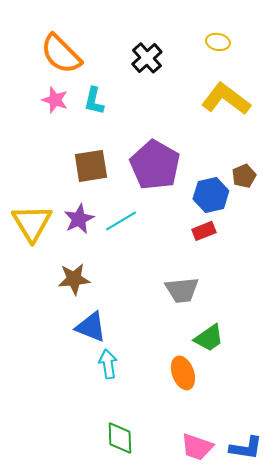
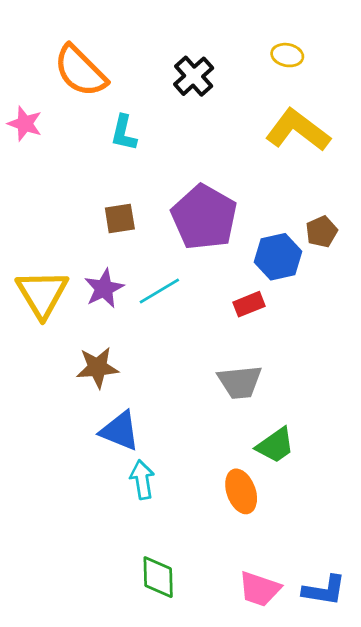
pink star: (55, 100) -> (25, 124), moved
brown square: (91, 166) -> (120, 219), size x0.7
red rectangle: (204, 231) -> (249, 304), moved

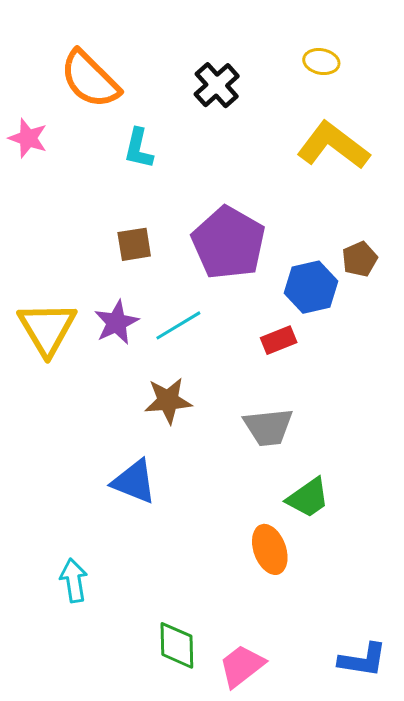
brown star: (97, 368) -> (168, 401), moved
cyan arrow: (142, 480) -> (74, 580), moved
pink trapezoid: (260, 589) -> (242, 666), moved, turned 123

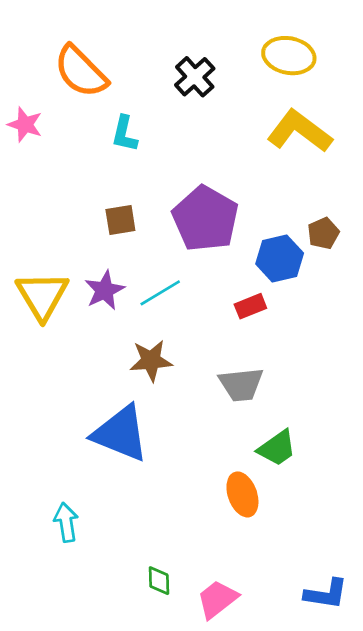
yellow ellipse: (321, 62) -> (289, 56), size x1.6
blue triangle: (134, 482) -> (120, 433), size x1.4
green diamond: (177, 645) -> (159, 581), size x0.7

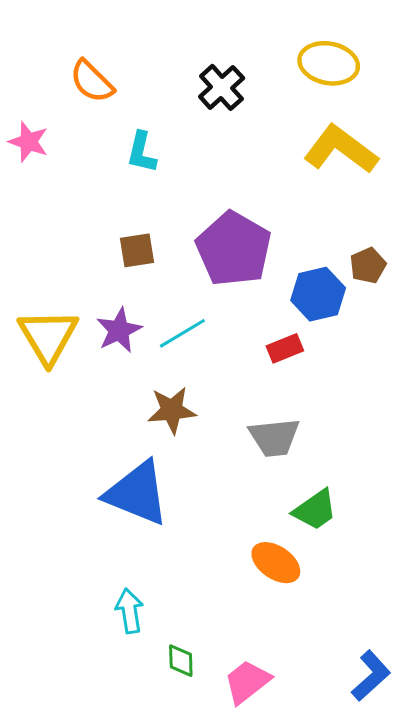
orange semicircle: (81, 71) -> (92, 81), size x0.7
orange ellipse: (242, 494) -> (276, 563), turned -36
cyan arrow: (66, 522) -> (130, 611), moved
blue L-shape: (326, 594) -> (371, 676), turned -51

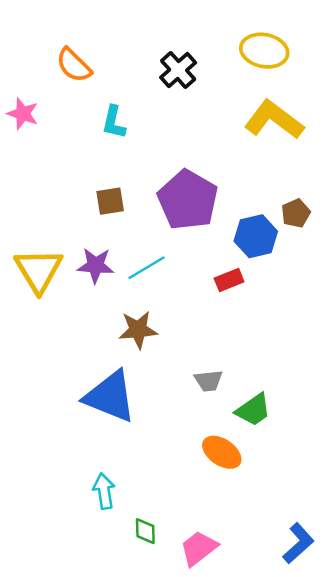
purple star: (119, 330) -> (96, 265), turned 30
gray trapezoid: (274, 437) -> (208, 381), moved, size x0.7

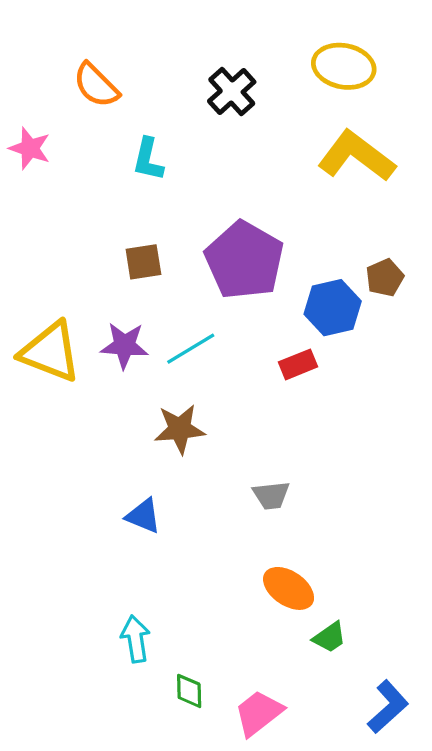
yellow triangle: (39, 270) -> (50, 352), turned -38
blue triangle: (110, 396) -> (143, 516), size x0.5
green trapezoid: (253, 410) -> (330, 637), moved, size x0.7

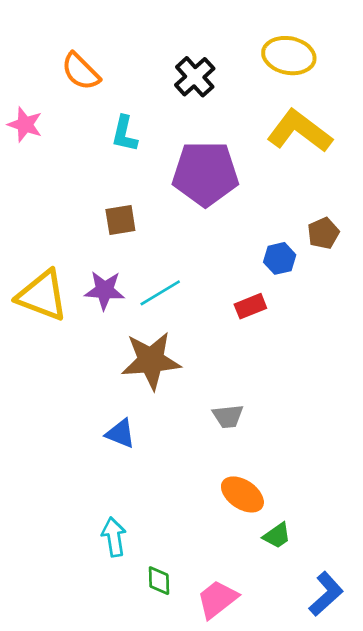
purple pentagon: (244, 260) -> (205, 174), moved, turned -30
blue hexagon: (333, 308) -> (280, 258), size x0.7
brown star: (180, 429) -> (151, 361), size x1.4

